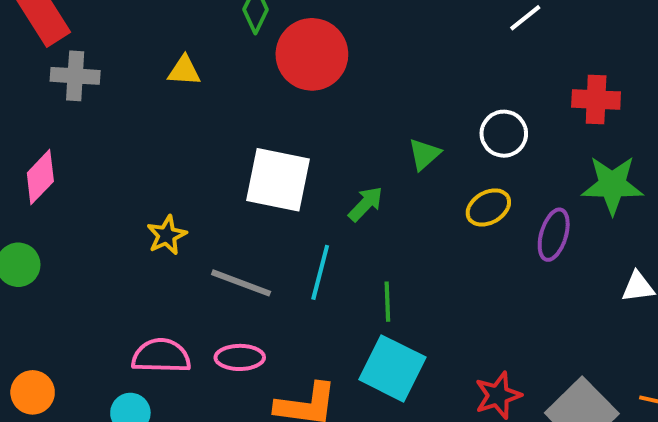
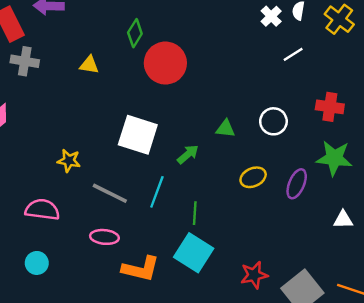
green triangle: (424, 154) -> (225, 129), turned 42
yellow ellipse: (488, 207) -> (253, 177), moved
yellow star: (167, 235) -> (69, 161), turned 30
pink semicircle: (161, 356) -> (42, 210), moved

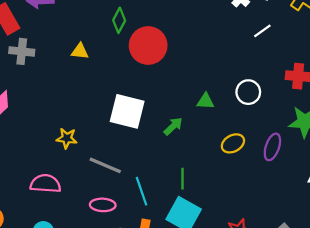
cyan line: (157, 192) -> (142, 191), moved, turned -36

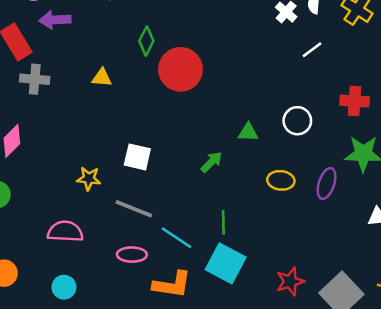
white square: (127, 111) -> (137, 157), moved, size x0.7
yellow ellipse: (233, 143) -> (281, 180), turned 35
cyan line: (142, 191) -> (176, 238), turned -36

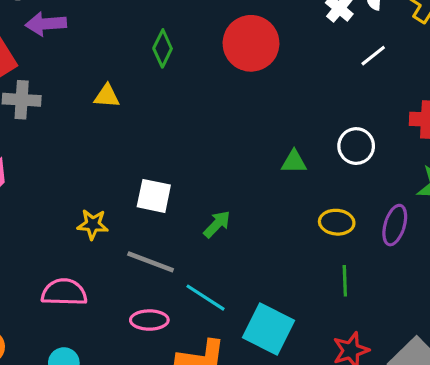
red circle: (181, 69) -> (251, 43), moved
green arrow: (211, 162) -> (217, 224), moved
green line: (223, 222) -> (345, 281), moved

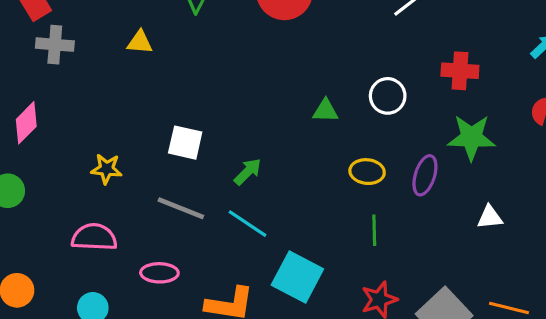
yellow star: (93, 224) -> (106, 169), moved
cyan line: (206, 298) -> (247, 224), moved
pink ellipse: (149, 320) -> (159, 273), moved

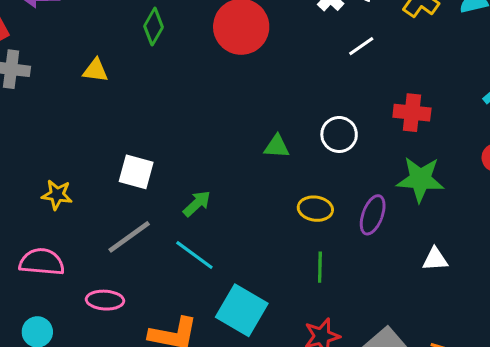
gray line: (181, 208) -> (129, 237), turned -60

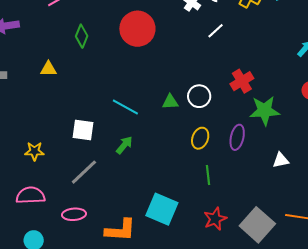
red cross: (412, 113) -> (242, 81), moved, turned -30
white circle: (339, 134) -> (199, 96), moved
yellow ellipse: (315, 209) -> (200, 138), turned -70
cyan line: (194, 255) -> (125, 107), moved

